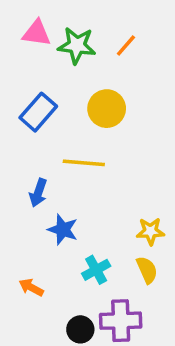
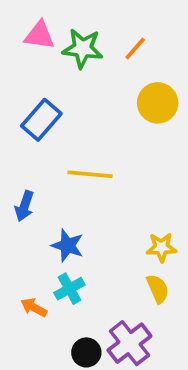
yellow circle: (107, 109) -> (158, 103), moved
blue arrow: (38, 193) -> (24, 206), moved
cyan cross: (96, 270) -> (69, 289), moved
purple cross: (121, 321) -> (129, 343), turned -36

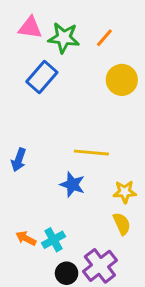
blue rectangle: (41, 120) -> (42, 77), moved
yellow line: (90, 174) -> (91, 153), moved
blue star: (68, 246) -> (72, 185), moved
cyan cross: (69, 289) -> (53, 240), moved

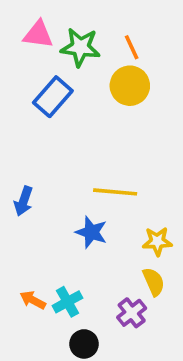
orange line: (104, 38) -> (132, 47), turned -66
yellow circle: (122, 80) -> (130, 86), moved
purple cross: (100, 266) -> (132, 313), moved, size x0.7

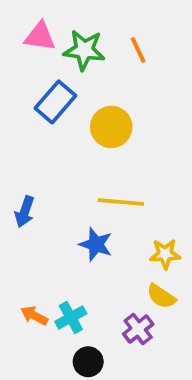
yellow circle: (130, 86) -> (111, 127), moved
yellow semicircle: (154, 282) -> (161, 296), turned 148

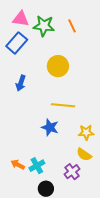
blue rectangle: (55, 102) -> (17, 43), moved
blue arrow: (25, 212) -> (21, 83), moved

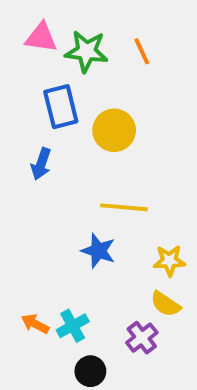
blue rectangle: (17, 43) -> (61, 107), moved, turned -55

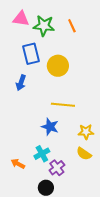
cyan cross: (73, 326) -> (42, 154), moved
purple cross: (142, 338) -> (57, 168), moved

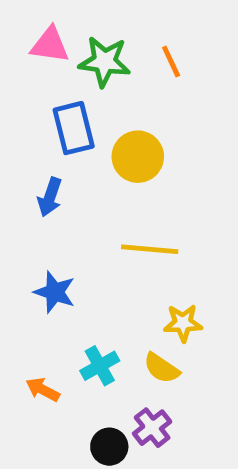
blue star: (50, 127) -> (55, 292), moved
yellow star: (86, 132) -> (183, 323), moved
yellow semicircle: (84, 154) -> (162, 368), moved
purple cross: (57, 168) -> (152, 428), moved

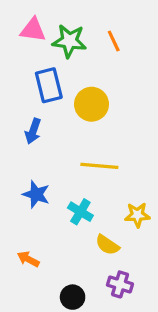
yellow star: (183, 323) -> (137, 215), moved
cyan cross: (100, 366) -> (80, 212), moved, turned -30
purple cross: (152, 428) -> (120, 284), moved, turned -35

